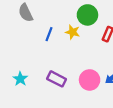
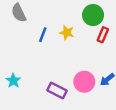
green circle: (87, 15) -> (93, 15), moved
purple rectangle: (57, 79) -> (57, 90), moved

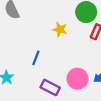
blue line: (43, 35) -> (36, 58), moved

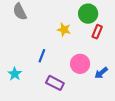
pink circle: (77, 79) -> (80, 64), moved

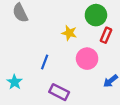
pink circle: (80, 64) -> (87, 59), moved

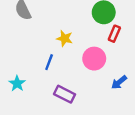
yellow star: (69, 33) -> (65, 38), moved

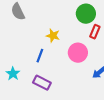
purple rectangle: (65, 94) -> (42, 83), moved

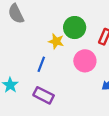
green circle: (86, 14) -> (75, 28), moved

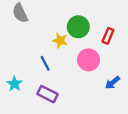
blue line: (41, 64) -> (45, 63), turned -49

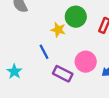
pink circle: (89, 60) -> (86, 62), moved
purple rectangle: (47, 94) -> (63, 74), moved

